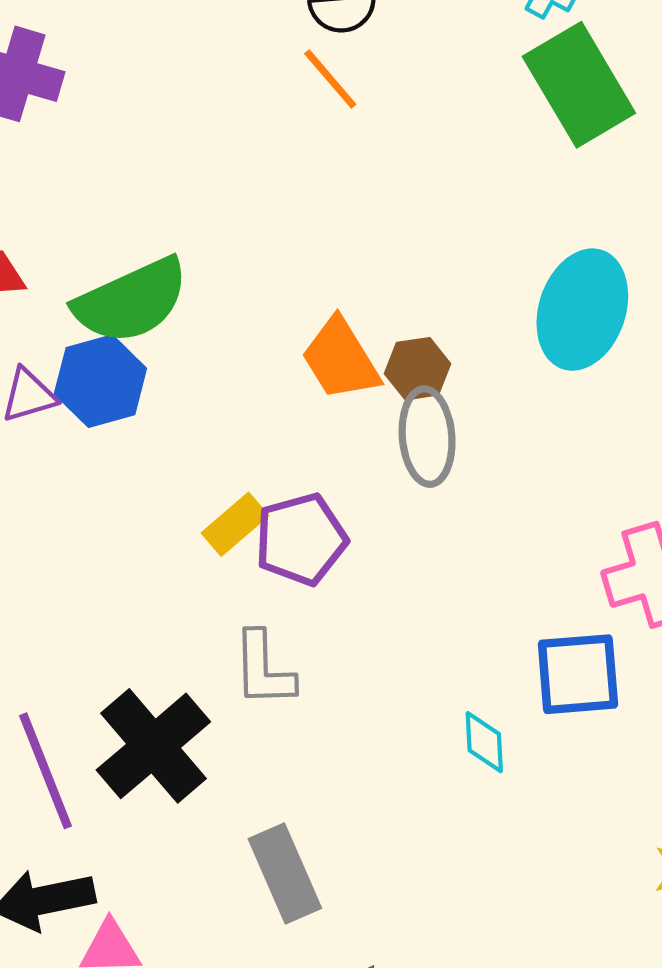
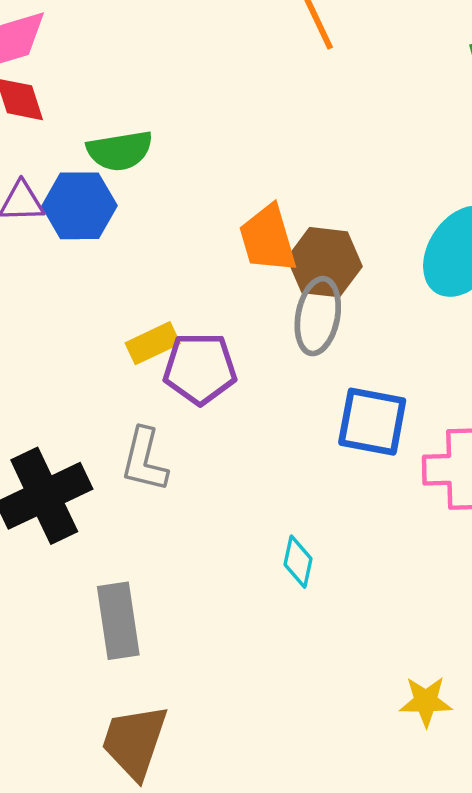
green semicircle: (131, 301) -> (120, 151), size x0.7
brown hexagon: (418, 369) -> (325, 262), size x1.4
blue square: (578, 674) -> (372, 422), moved

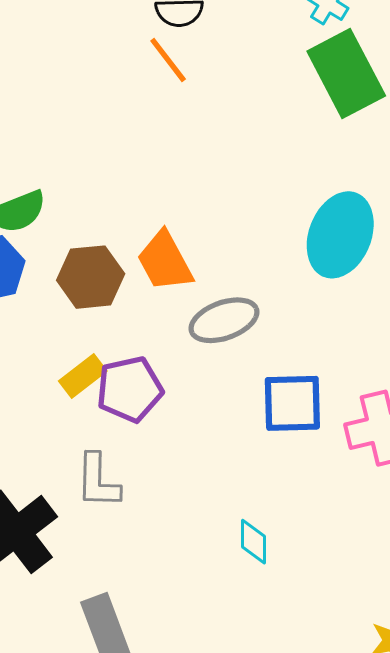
brown hexagon: (325, 262) -> (91, 277), moved
gray ellipse: (318, 316) -> (224, 320), turned 72

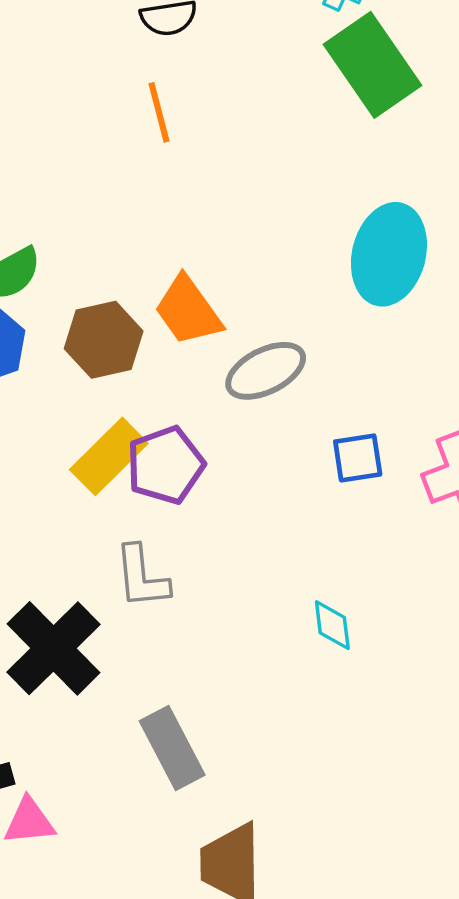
orange line: (168, 60) -> (159, 112), moved, turned 30
yellow rectangle: (83, 376) -> (109, 456), size x1.4
blue square: (292, 403) -> (358, 458), size x0.7

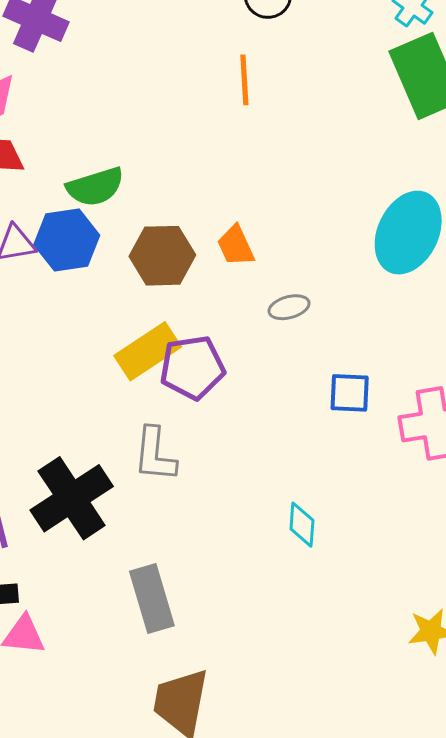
orange trapezoid: (188, 311) -> (236, 246), size x0.7
gray ellipse: (266, 371) -> (289, 307), size x0.6

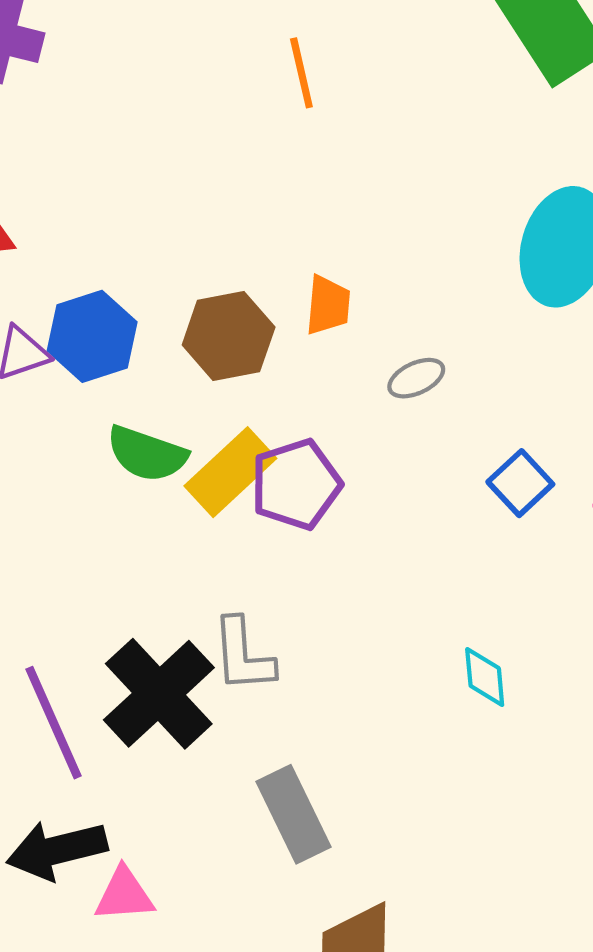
green semicircle: (95, 187) -> (147, 454), moved, turned 46
orange trapezoid: (236, 246) -> (328, 305), turned -141
blue square: (350, 393) -> (520, 483), turned -36
gray L-shape: (155, 455) -> (243, 655), moved

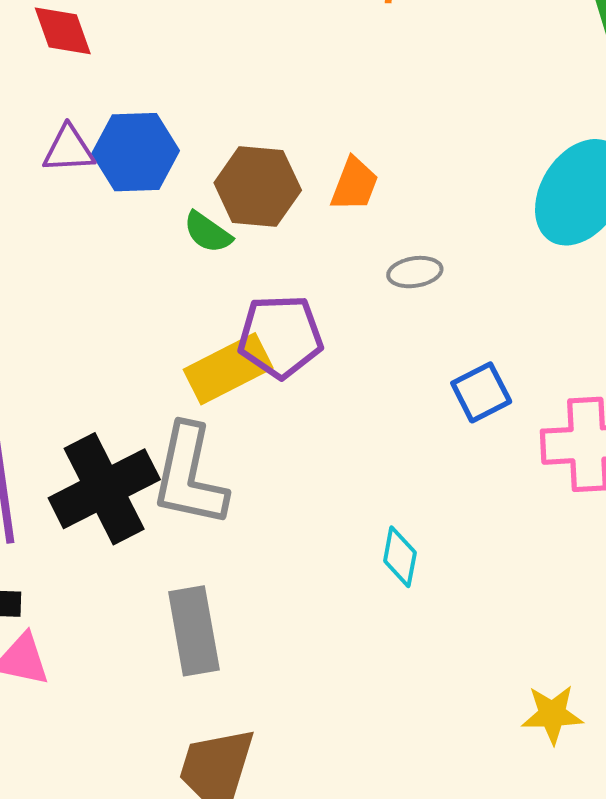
green semicircle: (147, 454) -> (208, 232), moved, size x0.7
yellow rectangle: (230, 472) -> (228, 369), moved
gray L-shape: (243, 655) -> (189, 476), size x1.4

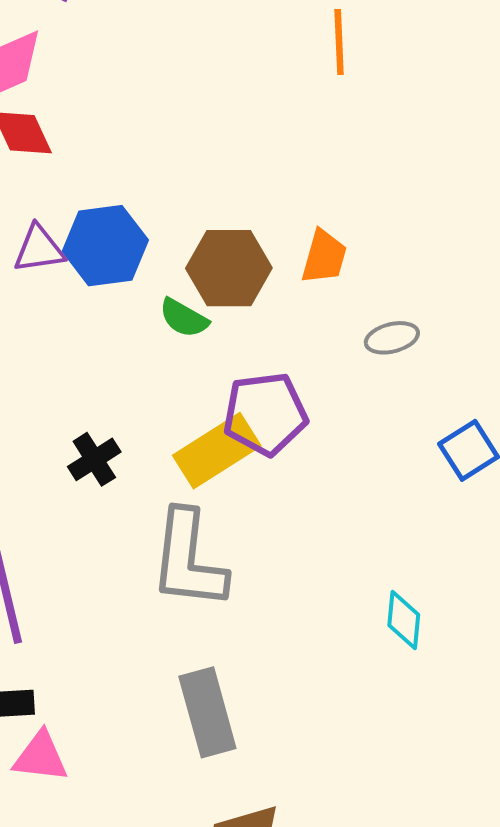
black cross: (104, 489) -> (94, 459), moved, size x0.5

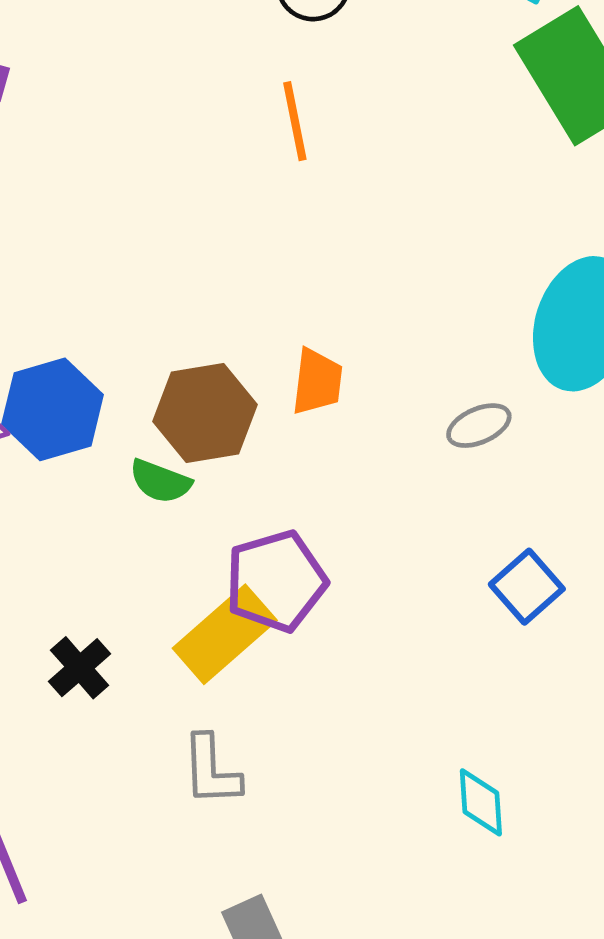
gray ellipse: (392, 338) -> (479, 426), moved
gray L-shape: (188, 560) -> (211, 770), size x0.6

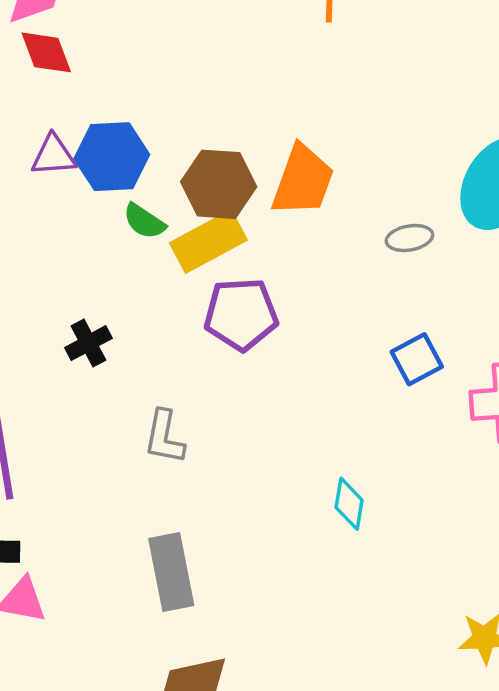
orange trapezoid: (317, 382) -> (303, 181), size x1.5
green semicircle: (160, 481) -> (144, 221), moved
yellow rectangle: (225, 634) -> (208, 242), moved

